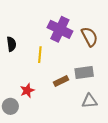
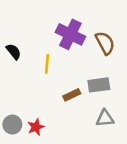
black semicircle: (11, 44) -> (14, 52), turned -32
red star: (27, 91) -> (36, 127), moved

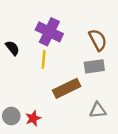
purple cross: (70, 34) -> (49, 32), moved
gray rectangle: (99, 85) -> (94, 66), moved
brown rectangle: (72, 95) -> (67, 88), size x1.6

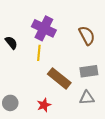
gray rectangle: (94, 66) -> (89, 71), moved
brown rectangle: (67, 88) -> (59, 78), turned 65
red star: (33, 118) -> (44, 105), moved

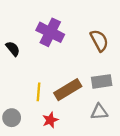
yellow line: (39, 53) -> (39, 92), moved
brown rectangle: (59, 78) -> (68, 90), turned -70

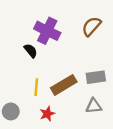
brown semicircle: (99, 41) -> (91, 26), moved, turned -110
black semicircle: (13, 49) -> (31, 51), moved

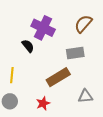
gray rectangle: (96, 77) -> (75, 53), moved
yellow line: (36, 87) -> (12, 75), moved

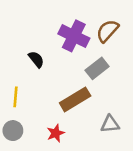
purple cross: (43, 28) -> (74, 36), moved
gray rectangle: (75, 53) -> (97, 68), turned -30

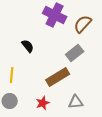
purple cross: (74, 36) -> (55, 15), moved
gray triangle: (110, 124) -> (76, 102), moved

